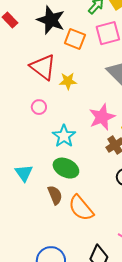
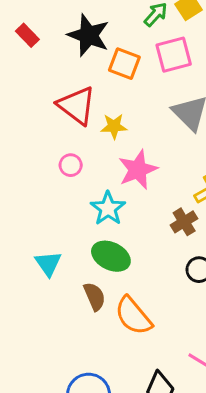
pink star: (102, 117) -> (138, 170), moved

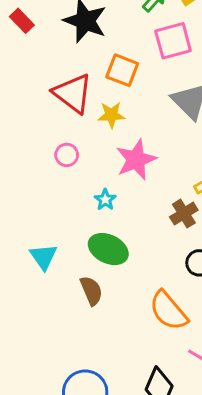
orange square: (124, 64) -> (122, 70), moved
cyan star: (108, 208) -> (105, 200), size x0.6
orange semicircle: (133, 316) -> (168, 311), moved

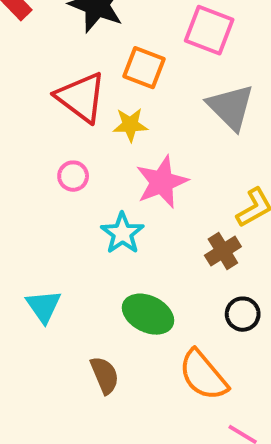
pink square: (173, 41) -> (209, 30), turned 36
cyan star: (105, 200) -> (122, 233), size x1.5
green ellipse: (108, 249) -> (148, 314), moved
brown semicircle: (91, 291) -> (105, 375), moved

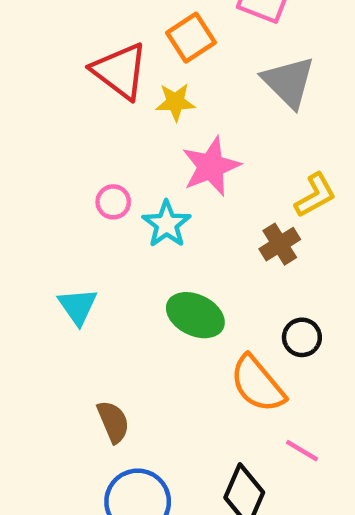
orange square: (144, 68) -> (191, 38), turned 36
pink circle: (73, 176) -> (113, 202), moved
black circle: (243, 314) -> (302, 337), moved
brown semicircle: (105, 375) -> (113, 422), moved

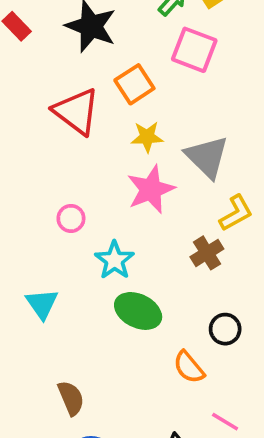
gray triangle: (289, 82) -> (207, 157), moved
yellow star: (175, 102) -> (147, 137), moved
cyan star: (167, 224) -> (114, 260), moved
orange semicircle: (258, 384) -> (189, 367), size x0.7

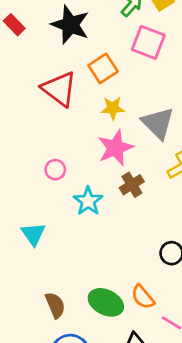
brown cross: (207, 253) -> (132, 185), moved
green ellipse: (138, 311) -> (106, 302), moved
orange semicircle: (189, 367) -> (143, 297), moved

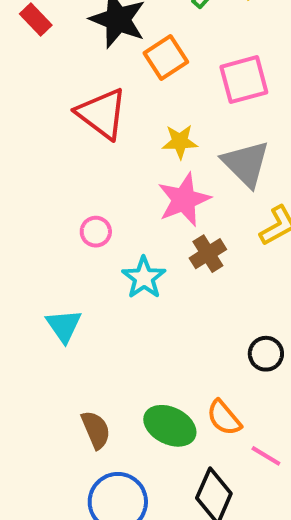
pink square: (148, 42) -> (244, 80), moved, turned -36
orange square: (103, 68) -> (166, 58), moved

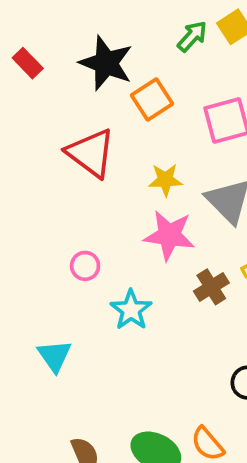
pink star: (184, 200) -> (169, 235), turned 30
brown cross: (208, 254) -> (211, 287), moved

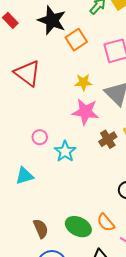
red triangle: (91, 153) -> (28, 73), moved
pink circle: (85, 266) -> (40, 137), moved
cyan triangle: (54, 356) -> (24, 176), turned 48

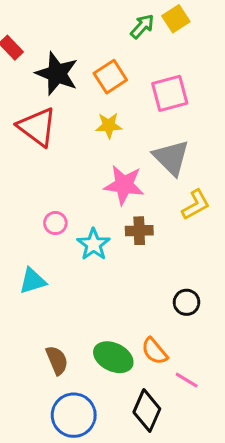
black star: (52, 20) -> (57, 74), moved
yellow star: (83, 82) -> (109, 125), moved
brown cross: (108, 139) -> (139, 231), moved, turned 30

